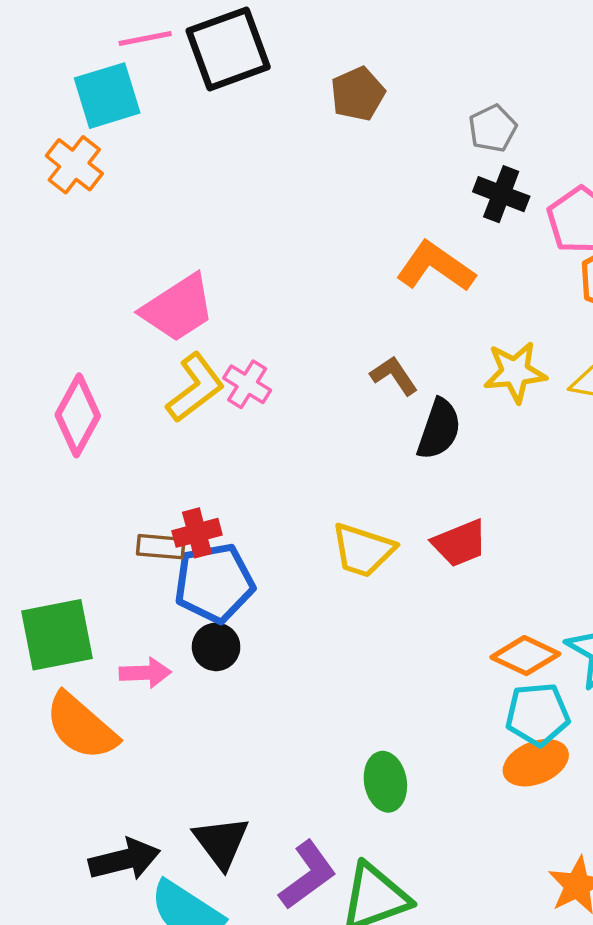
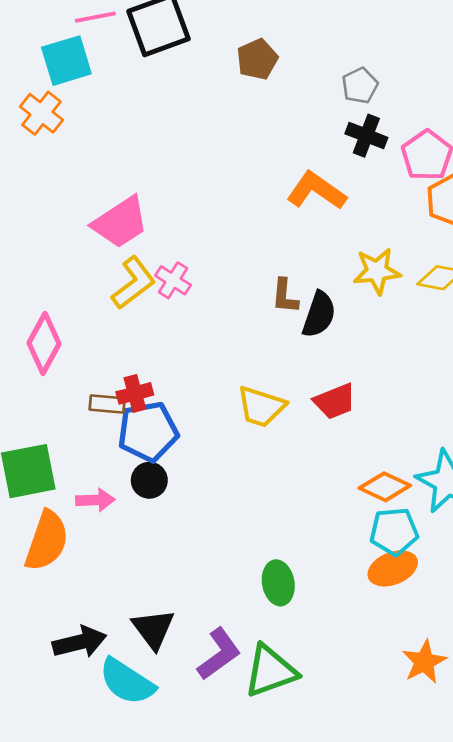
brown L-shape: (394, 376) -> (285, 296), moved, turned -141
pink diamond: (78, 415) -> (44, 343), moved
orange semicircle: (81, 726) -> (47, 541), turned -112

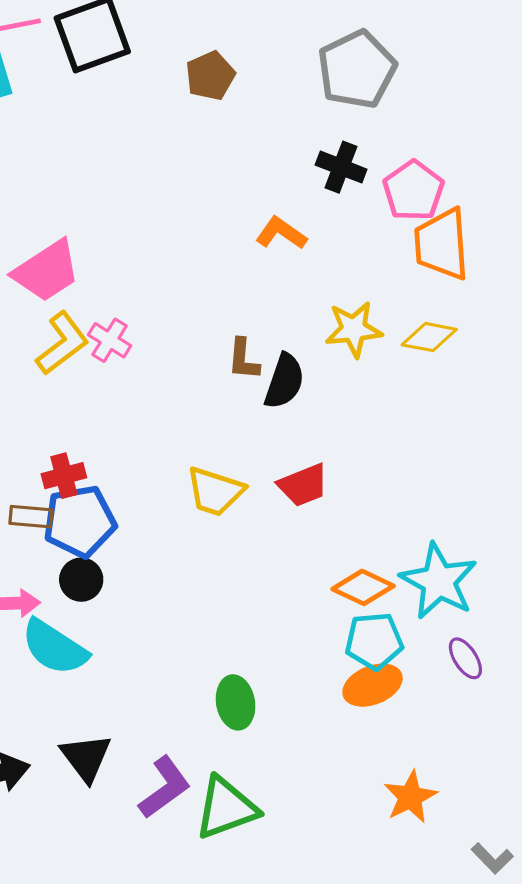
gray pentagon: (360, 86) -> (357, 69), moved, size x1.8
orange L-shape: (316, 191) -> (281, 233), size x0.7
brown rectangle: (107, 404) -> (31, 517), moved
cyan semicircle: (127, 682) -> (54, 647), moved

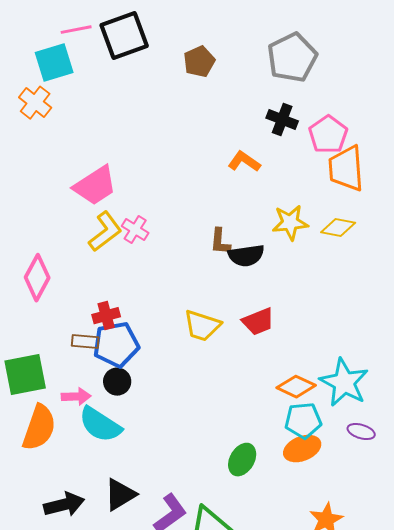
black semicircle: (284, 381) -> (246, 256), turned 63
purple ellipse: (465, 658) -> (361, 432), turned -40
green ellipse: (236, 702) -> (242, 460), moved, turned 40
black triangle: (86, 758) -> (120, 495), turned 36

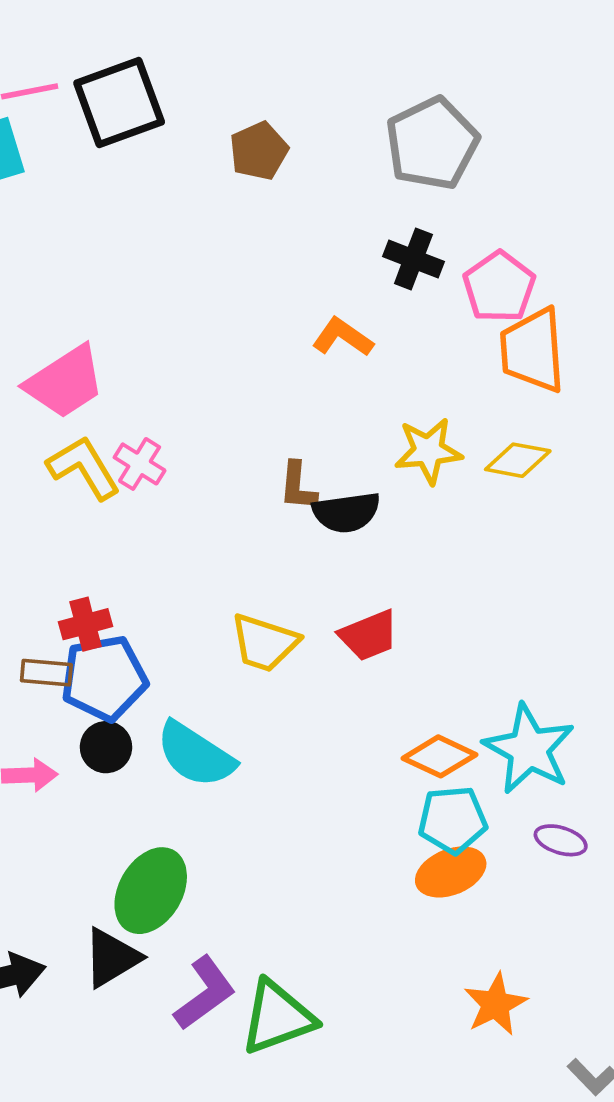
yellow L-shape: (105, 232) -> (84, 468), turned -84
cyan semicircle: (100, 425) -> (195, 755), moved
green ellipse: (242, 460) -> (151, 891), moved, size x1.4

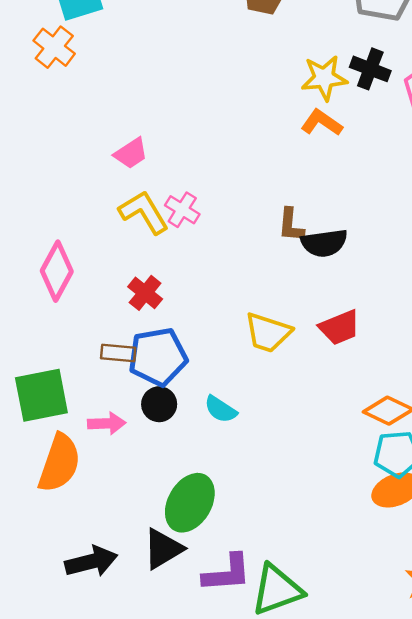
pink trapezoid: (65, 382) -> (131, 153), size x0.6
yellow star: (428, 451) -> (324, 78), moved
red cross: (86, 624) -> (145, 293), moved, turned -36
cyan semicircle: (195, 755) -> (221, 409), size x0.6
purple L-shape: (205, 993) -> (227, 573), turned 32

